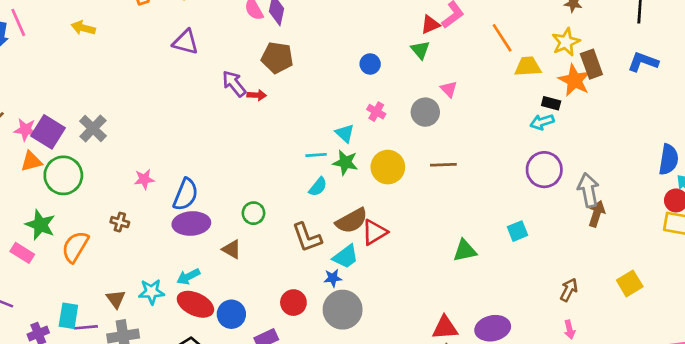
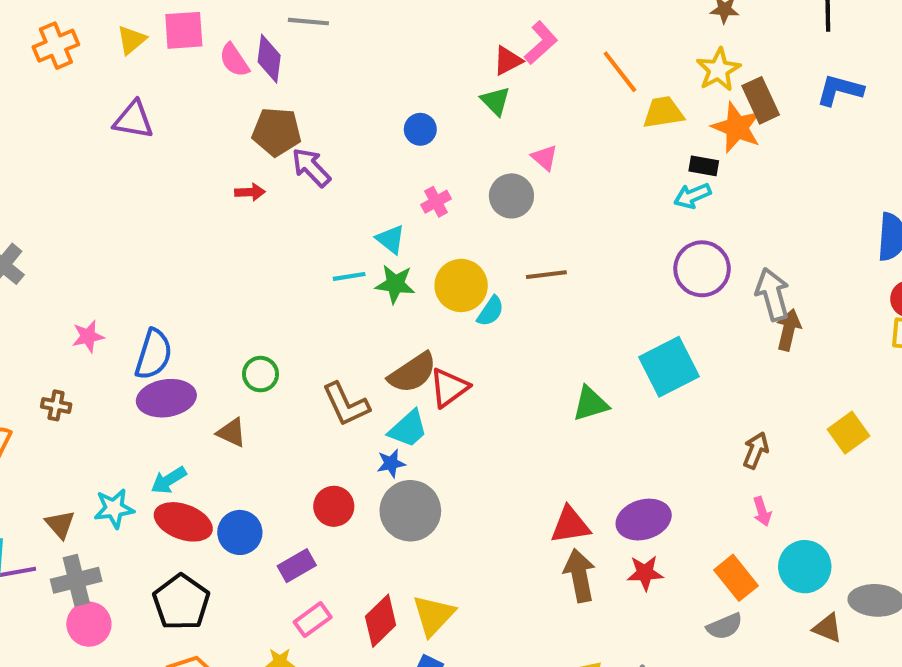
purple arrow: (234, 84) -> (311, 167), moved
pink cross: (376, 112) -> (436, 202), turned 36
cyan semicircle: (318, 187) -> (490, 311), moved
cyan square: (517, 231) -> (669, 367), size x1.8

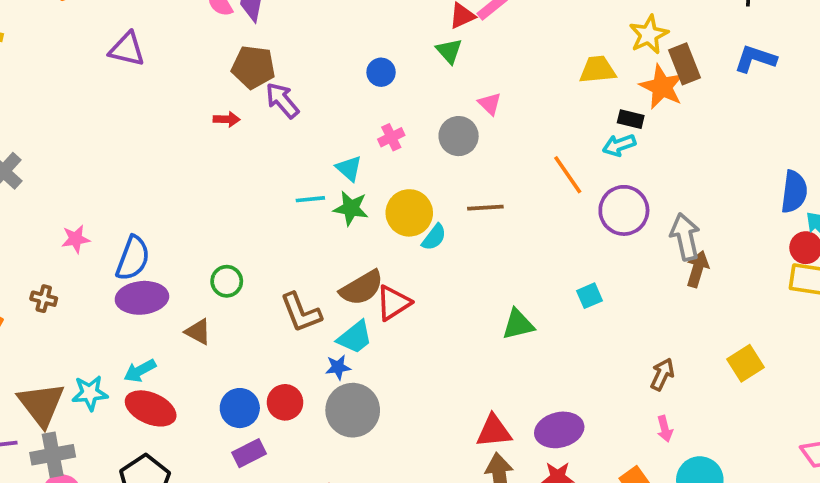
orange line: (620, 72) -> (568, 175), moved
cyan square: (669, 367) -> (590, 296), size x0.5
brown triangle: (60, 524) -> (41, 404), size x1.8
blue circle: (240, 532) -> (240, 408), moved

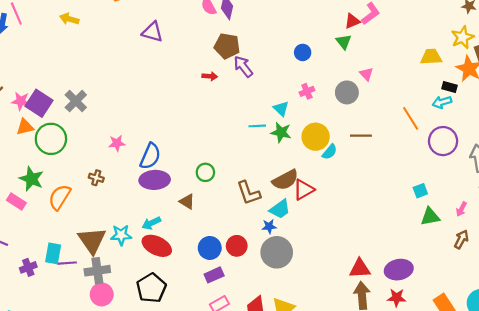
green triangle: (518, 324) -> (430, 217), moved
pink arrow: (665, 429) -> (461, 209), moved, turned 40

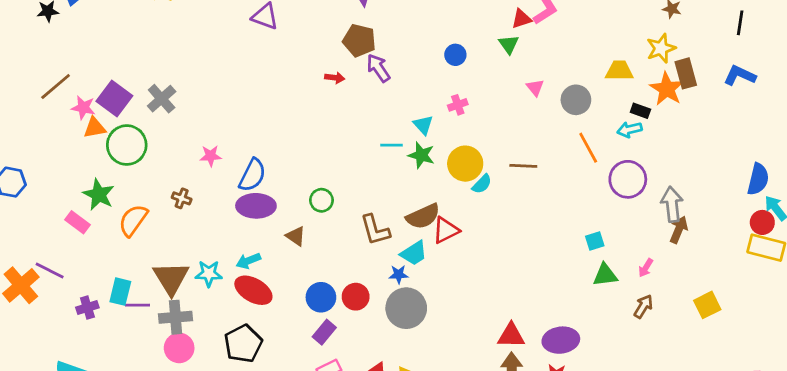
gray circle: (347, 92) -> (576, 100), moved
pink star: (21, 101) -> (83, 108), moved
purple rectangle: (214, 275) -> (324, 332), turned -30

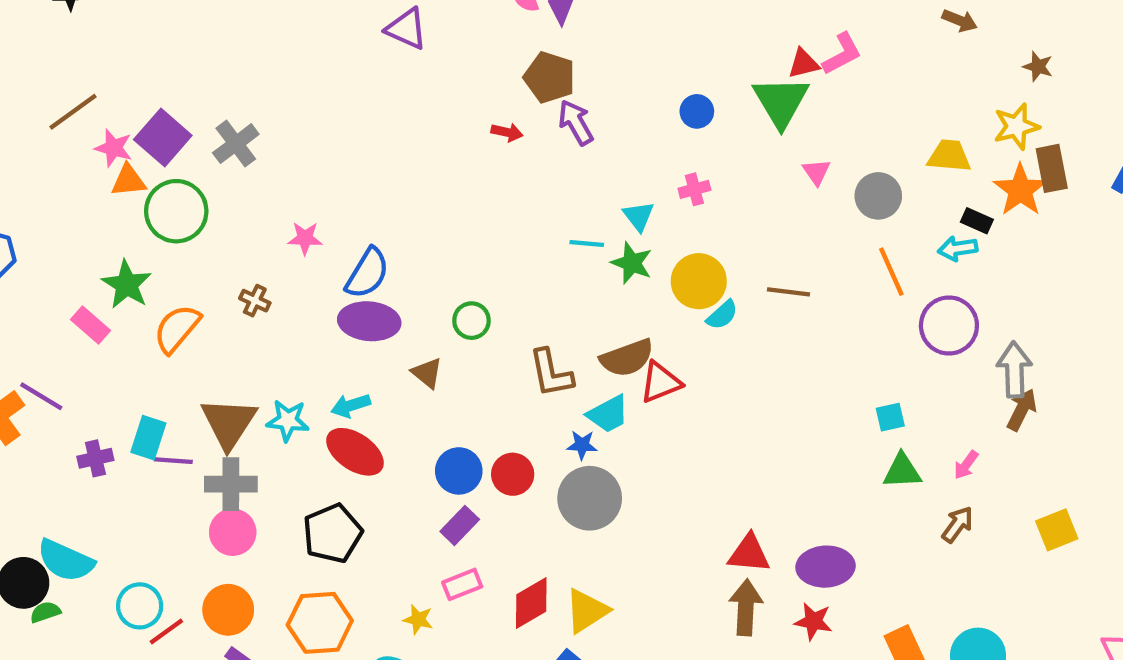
green triangle: (509, 44) -> (781, 102), size x1.8

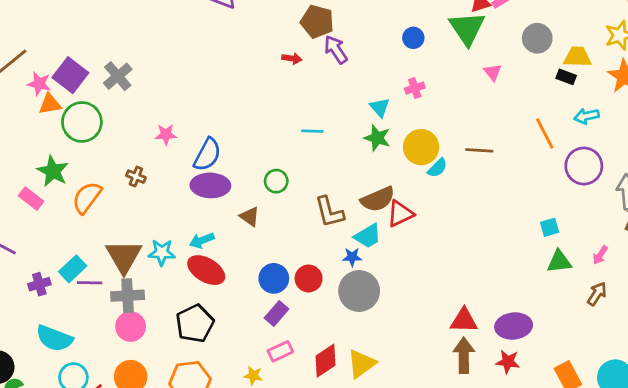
gray circle: (878, 196) -> (537, 38), moved
black rectangle: (977, 221) -> (566, 77), moved
cyan line: (587, 244) -> (312, 131), moved
cyan rectangle: (148, 438) -> (73, 269), turned 32
cyan semicircle: (66, 561) -> (54, 338), moved

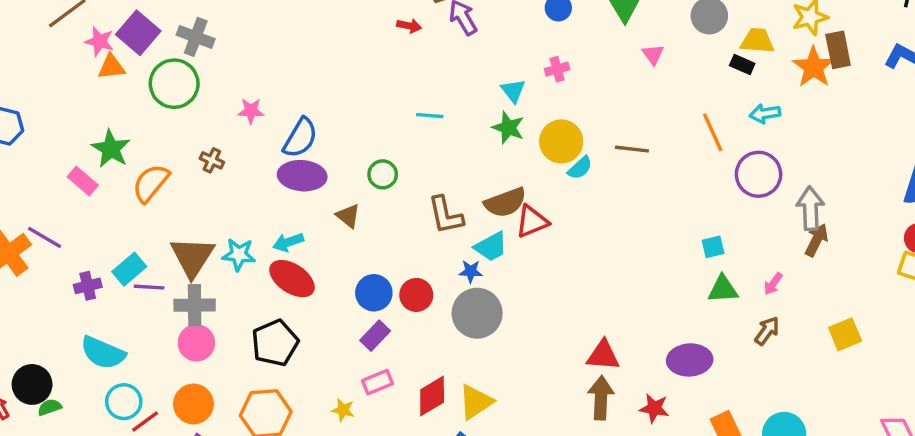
gray cross: (118, 76) -> (196, 37), turned -32
green circle: (82, 122) -> (174, 84), moved
purple ellipse: (514, 326) -> (690, 360), moved

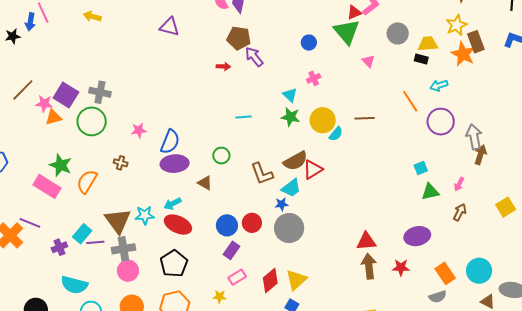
pink rectangle: (83, 181) -> (47, 186), size x1.5

